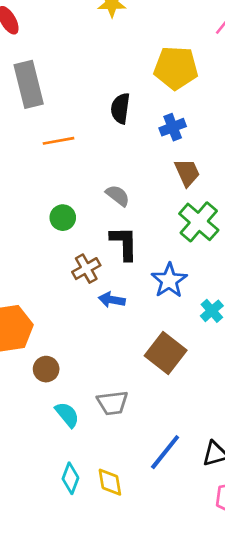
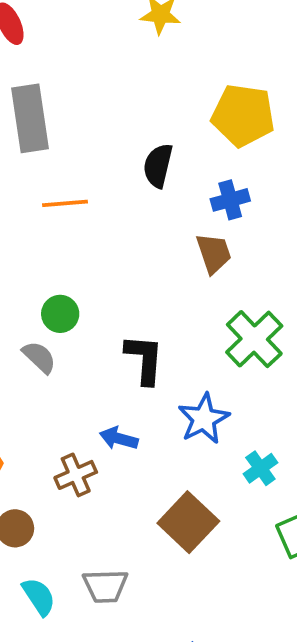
brown trapezoid: (187, 173) -> (214, 253), moved
gray semicircle: (118, 196) -> (39, 357), moved
brown cross: (86, 269) -> (76, 475), moved

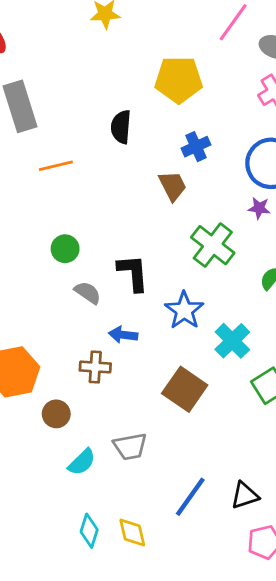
blue cross: (230, 200) -> (196, 147), moved
gray semicircle: (39, 357) -> (88, 293), moved
cyan cross: (260, 468) -> (232, 341), size x1.4
brown cross: (76, 475) -> (95, 367), turned 36
cyan semicircle: (39, 597) -> (82, 462), turned 88

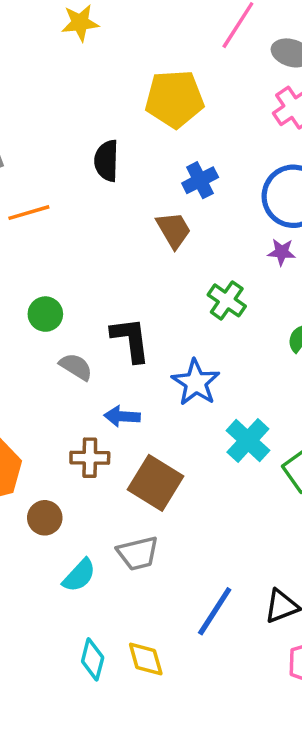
green cross: (213, 245) -> (227, 300), size x0.7
cyan cross: (232, 341) -> (248, 441), moved
brown square: (185, 389) -> (155, 483), moved

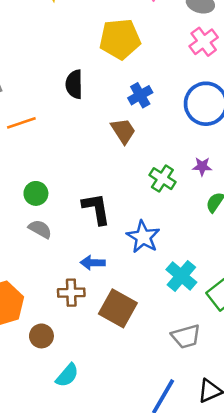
purple star: (282, 252) -> (202, 166), moved
gray semicircle: (76, 367) -> (40, 229), moved
gray trapezoid: (138, 553) -> (186, 336), moved

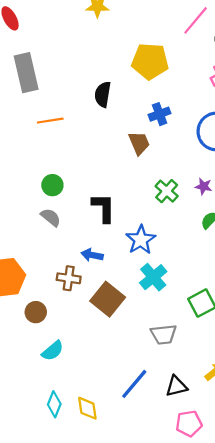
cyan cross: (181, 276) -> (153, 277), moved

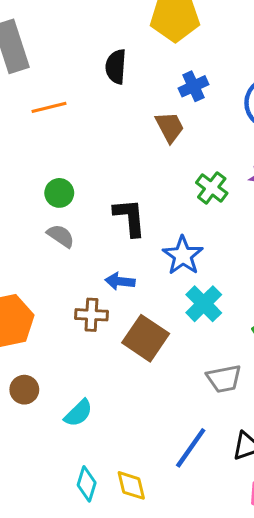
brown circle: (36, 312) -> (24, 390), moved

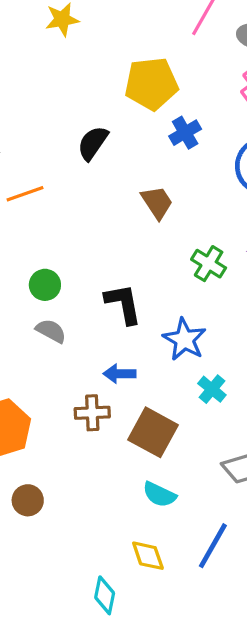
black semicircle: (116, 67) -> (93, 143), turned 36
blue cross: (193, 86) -> (185, 133), moved
cyan cross: (204, 304) -> (212, 389), size x0.7
cyan semicircle: (78, 413) -> (159, 494), moved, turned 76
yellow diamond: (131, 485) -> (148, 556), moved

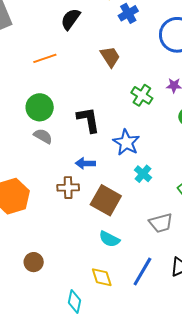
orange line: (25, 194) -> (45, 58), moved
green circle: (45, 285) -> (40, 107), size x1.4
brown circle: (28, 500) -> (34, 262), moved

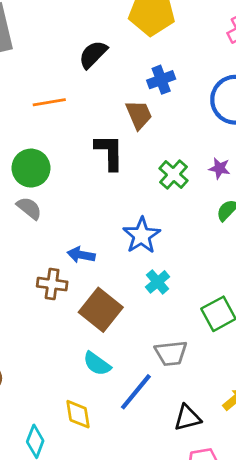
blue cross: (128, 13) -> (161, 80), moved
black L-shape: (88, 120) -> (109, 152), moved
blue line: (142, 271) -> (136, 392), moved

